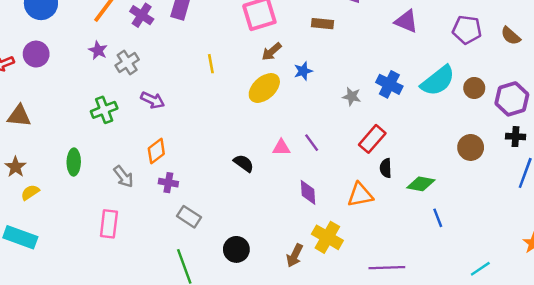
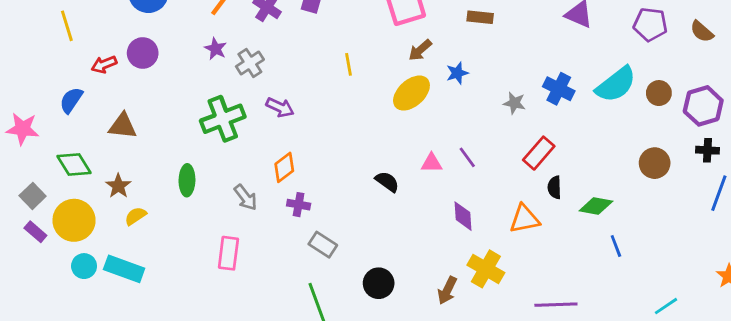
green cross: (104, 110) -> (223, 119), size x1.4

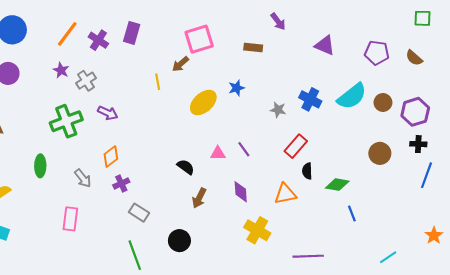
brown arrow: (420, 50) -> (180, 64), moved
purple cross: (299, 205) -> (121, 183), turned -35
brown arrow: (447, 290) -> (199, 198), moved

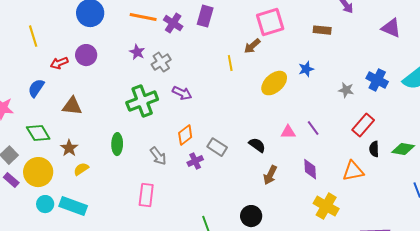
orange line: (67, 34) -> (143, 17), turned 64
green diamond: (337, 185) -> (403, 149), moved
gray rectangle: (139, 213) -> (217, 147), moved

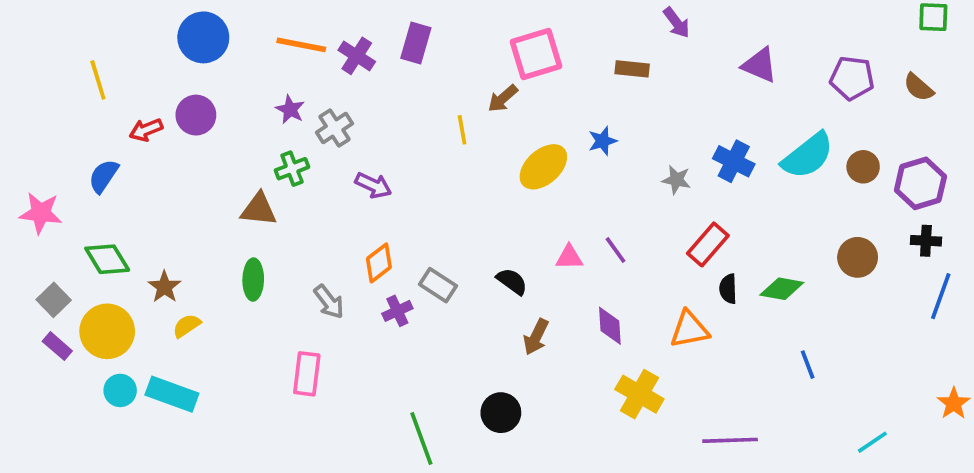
green cross: (142, 101) -> (292, 169), moved, size x0.6
brown triangle: (72, 106) -> (259, 209), moved

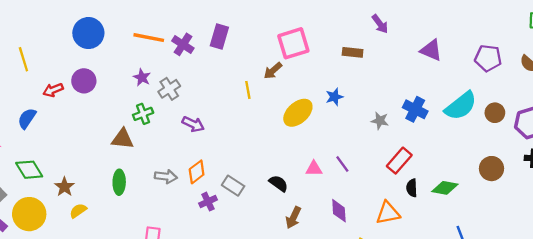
gray arrow: (329, 302) -> (166, 177), moved, turned -45

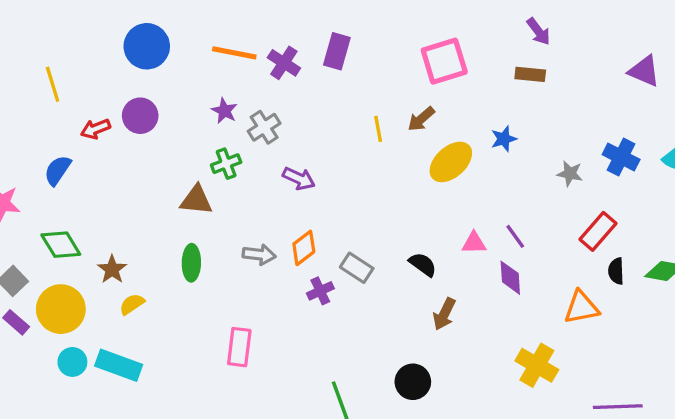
purple arrow: (380, 24) -> (538, 31), moved
brown arrow: (273, 71) -> (421, 119), moved
purple diamond: (339, 211) -> (510, 278), moved

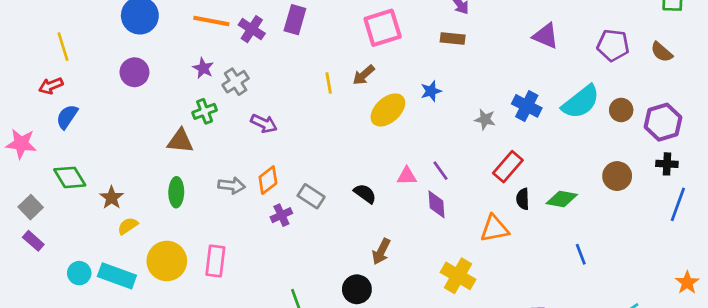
red arrow: (96, 129) -> (51, 86), moved
yellow circle: (61, 309) -> (167, 261), moved
brown arrow: (444, 314) -> (381, 252), moved

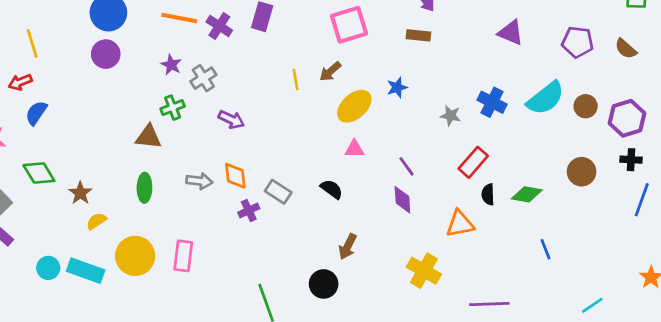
purple circle: (134, 72) -> (106, 54), moved
pink triangle: (407, 176) -> (354, 149), moved
orange diamond: (268, 180) -> (235, 176), turned -60

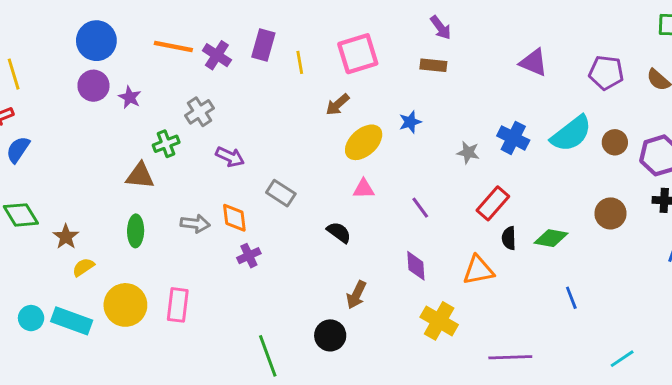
purple star: (171, 65) -> (130, 97), moved
yellow line: (296, 79) -> (300, 62), moved
gray rectangle: (278, 192) -> (281, 193), moved
purple diamond: (402, 200) -> (416, 266), moved

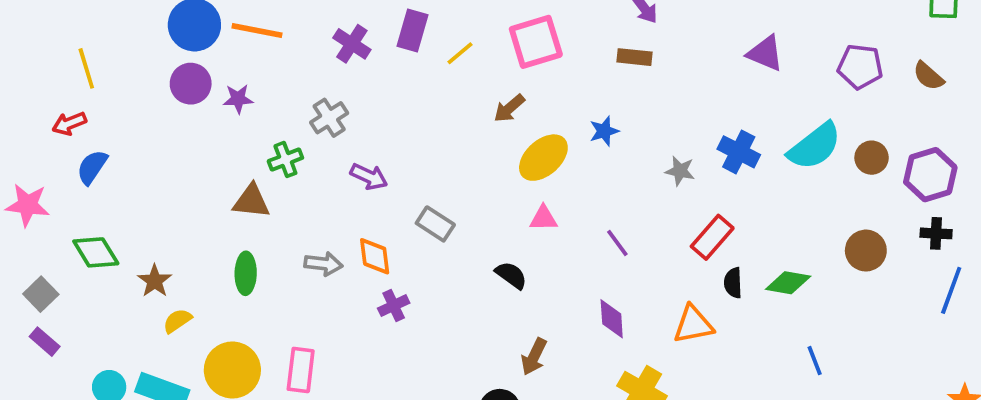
orange line: (173, 46) -> (257, 31), moved
yellow line: (300, 62) -> (460, 53), turned 60
purple star: (130, 97) -> (238, 99), turned -30

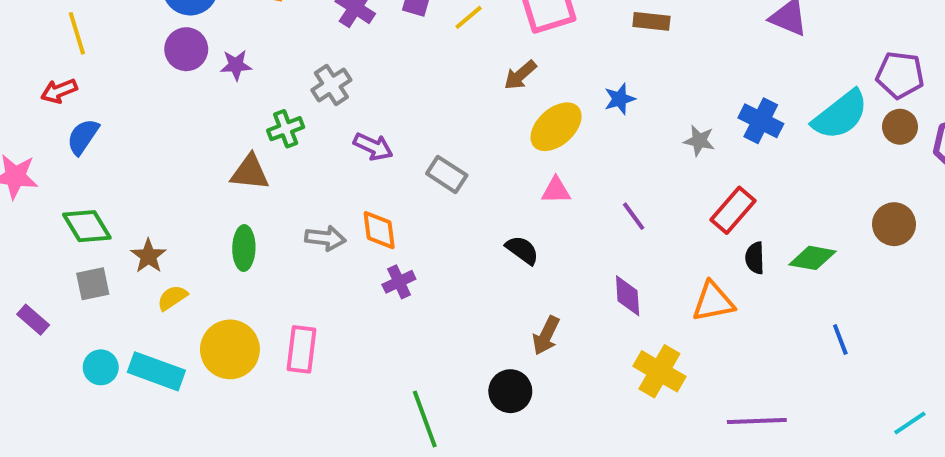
purple pentagon: (860, 67) -> (900, 75), moved
gray rectangle: (435, 224) -> (447, 174), moved
gray square: (41, 294) -> (93, 284), moved, turned 32

